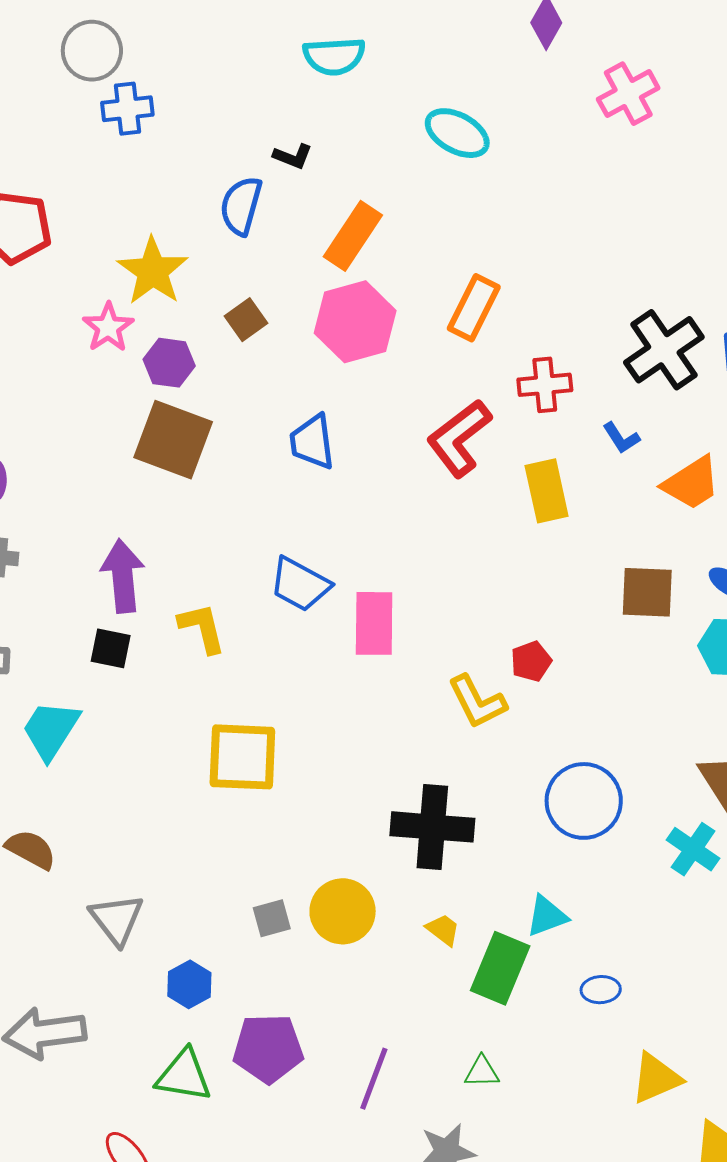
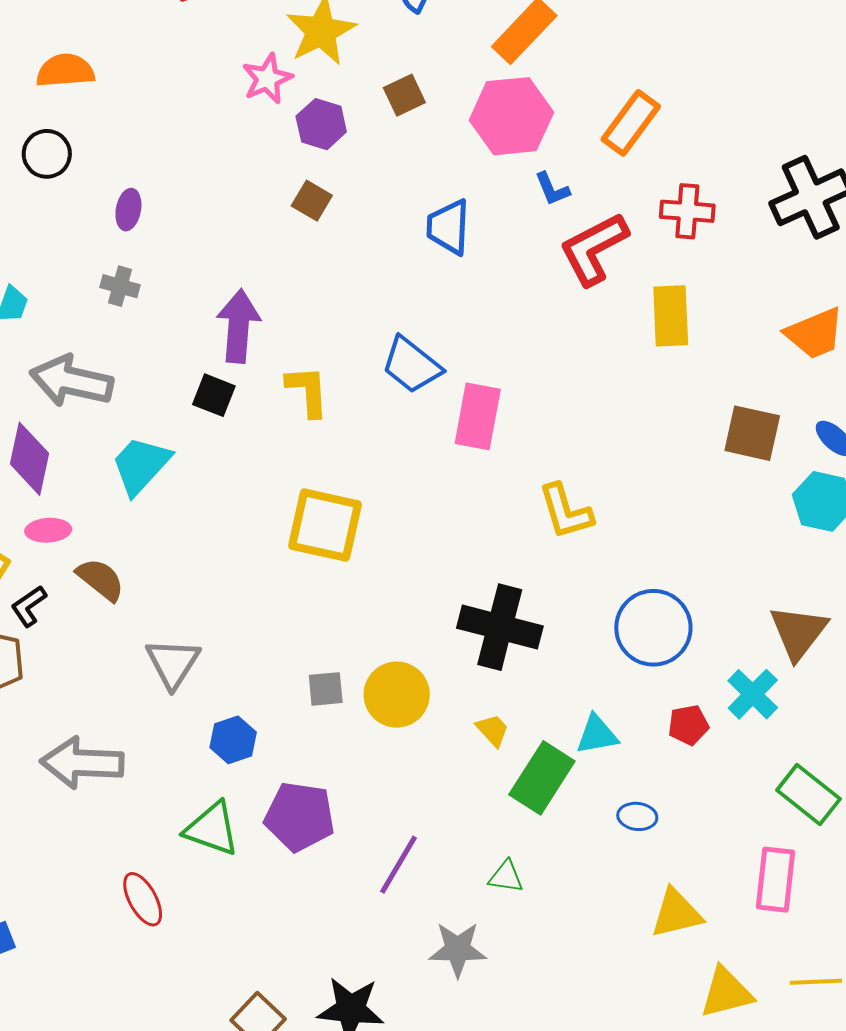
blue L-shape: (621, 438) -> (552, 189), moved
brown square: (173, 440) -> (312, 201), size x0.5
red pentagon: (531, 661) -> (688, 725), moved

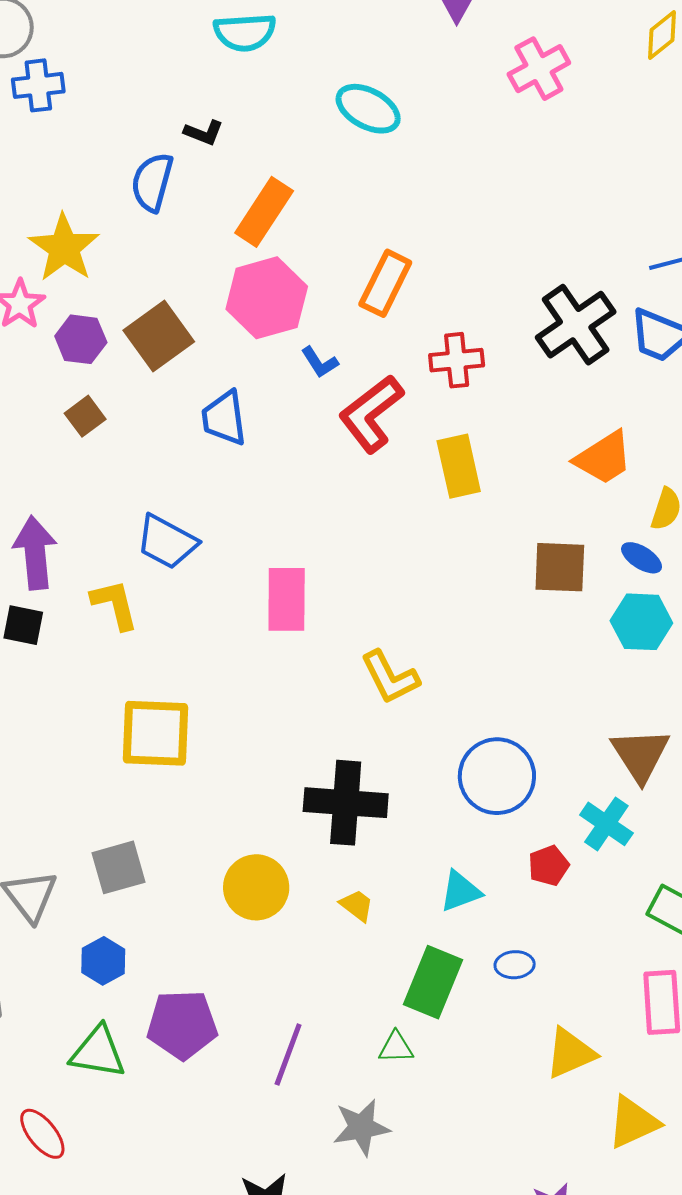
brown square: (404, 95) -> (159, 336), moved, size x1.6
brown square: (312, 201) -> (85, 416), turned 33
blue trapezoid: (412, 365) -> (167, 542), moved
gray square: (326, 689) -> (118, 867), moved, size x1.4
green rectangle: (542, 778) -> (433, 982), moved

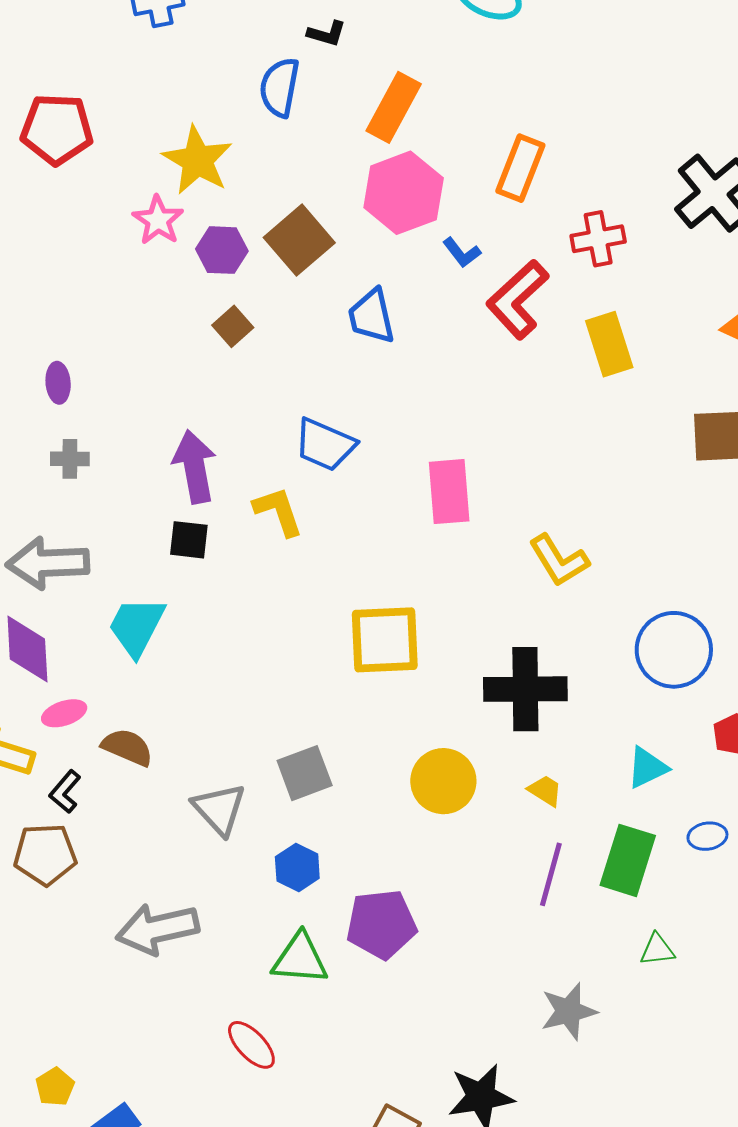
yellow square: (156, 733) -> (385, 640), moved
green triangle: (396, 1047) -> (657, 950), moved
purple line: (288, 1054) -> (551, 874), moved

